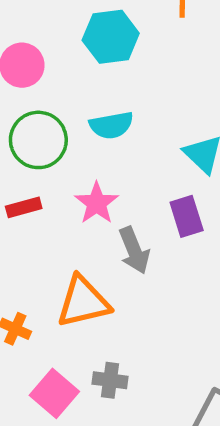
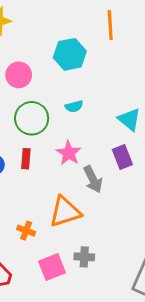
cyan semicircle: (111, 125) -> (74, 106), size x0.7
red rectangle: (24, 207) -> (26, 159), turned -66
pink square: (54, 393) -> (52, 267), turned 32

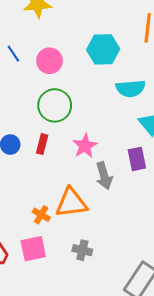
cyan semicircle: (74, 106) -> (130, 88), moved, size x1.6
orange cross: (26, 231) -> (41, 215), moved
pink square: (52, 267) -> (33, 249), moved

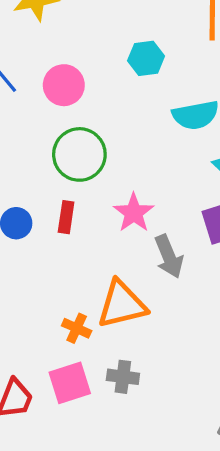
cyan hexagon: (103, 49) -> (146, 58), size x0.7
gray cross: (82, 250) -> (123, 377), moved

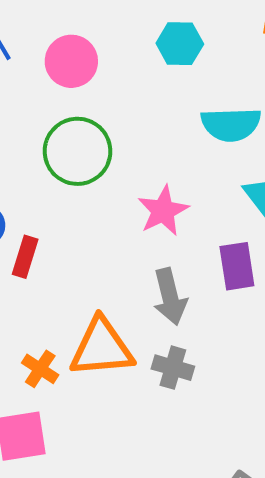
pink star: (134, 213) -> (163, 211), moved
red rectangle: (66, 217) -> (25, 257), moved
gray cross: (123, 377) -> (173, 368), moved

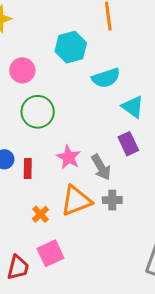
cyan hexagon: (180, 44) -> (71, 47), size x1.4
pink star: (163, 211) -> (69, 157), moved
orange cross: (40, 369) -> (41, 214), moved, turned 30

